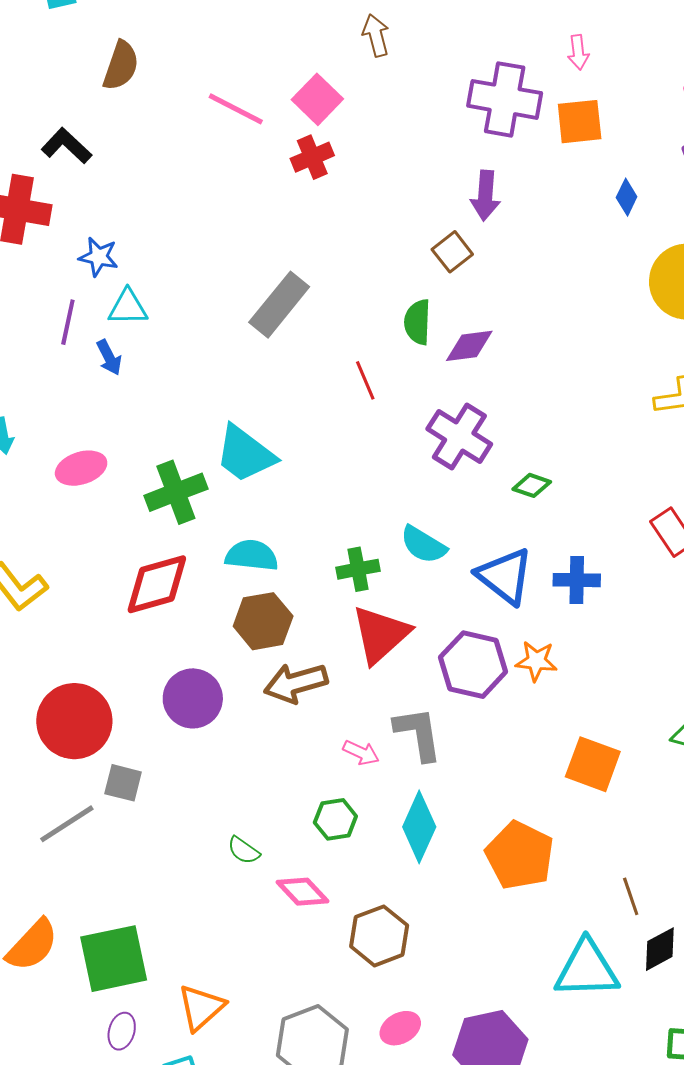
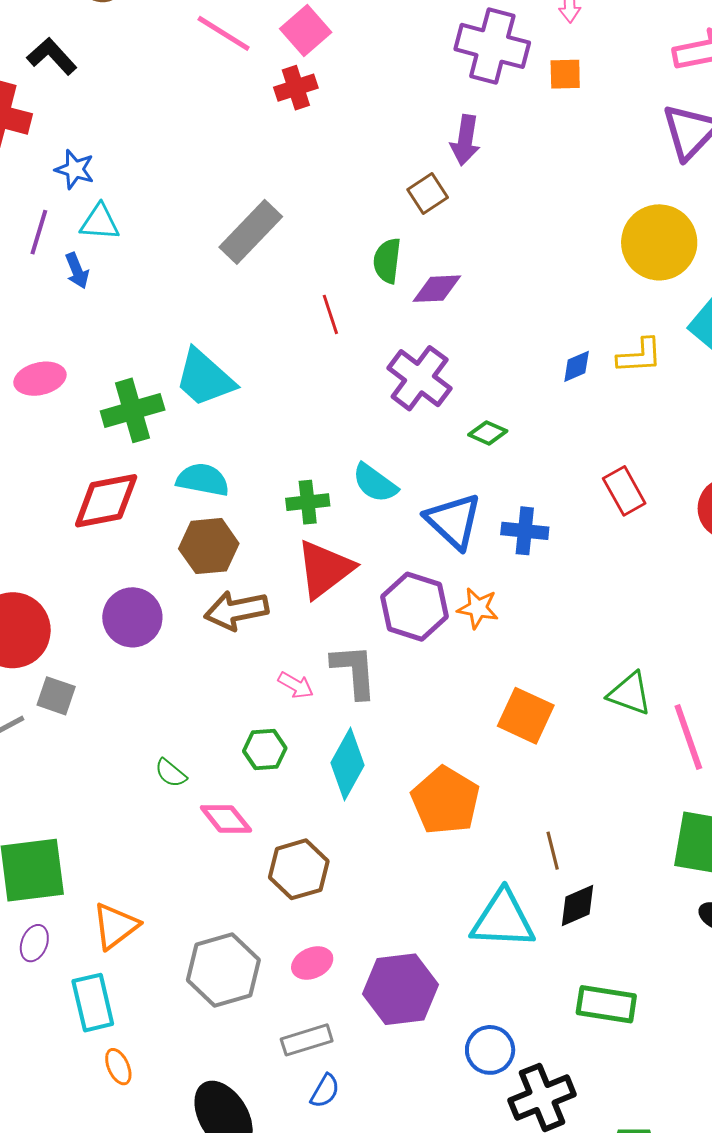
orange square: (580, 122) -> (565, 74), size x0.7
blue diamond: (627, 197) -> (577, 366), moved, turned 36

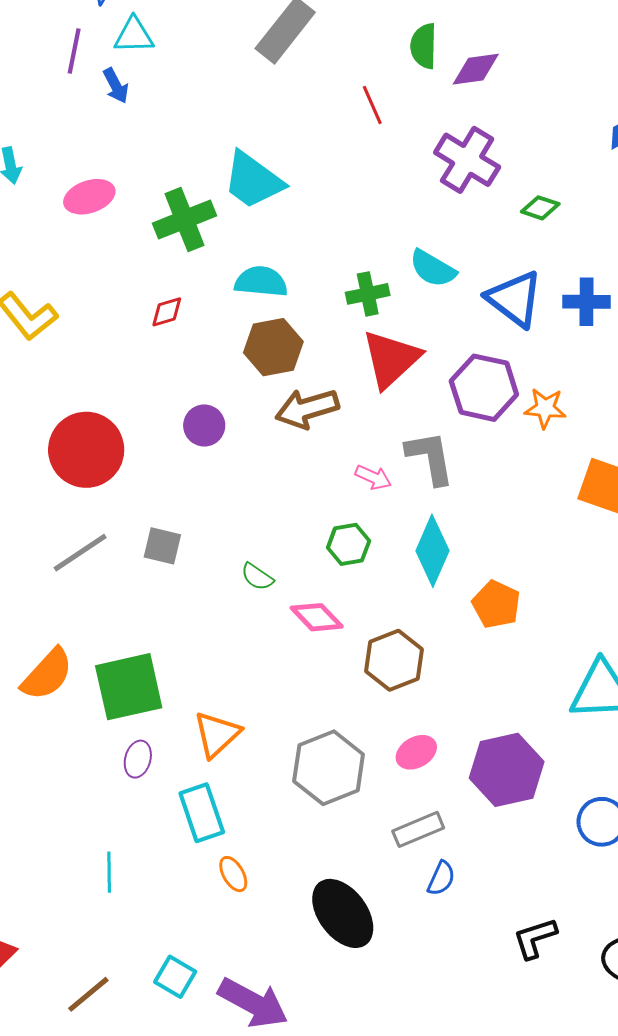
red diamond: (106, 501) -> (167, 312), size x0.5
orange star: (478, 608) -> (545, 408), moved
purple circle: (132, 617) -> (204, 425), size x0.7
gray square: (56, 696) -> (162, 546), moved
orange pentagon: (445, 801) -> (496, 604), moved, size x0.7

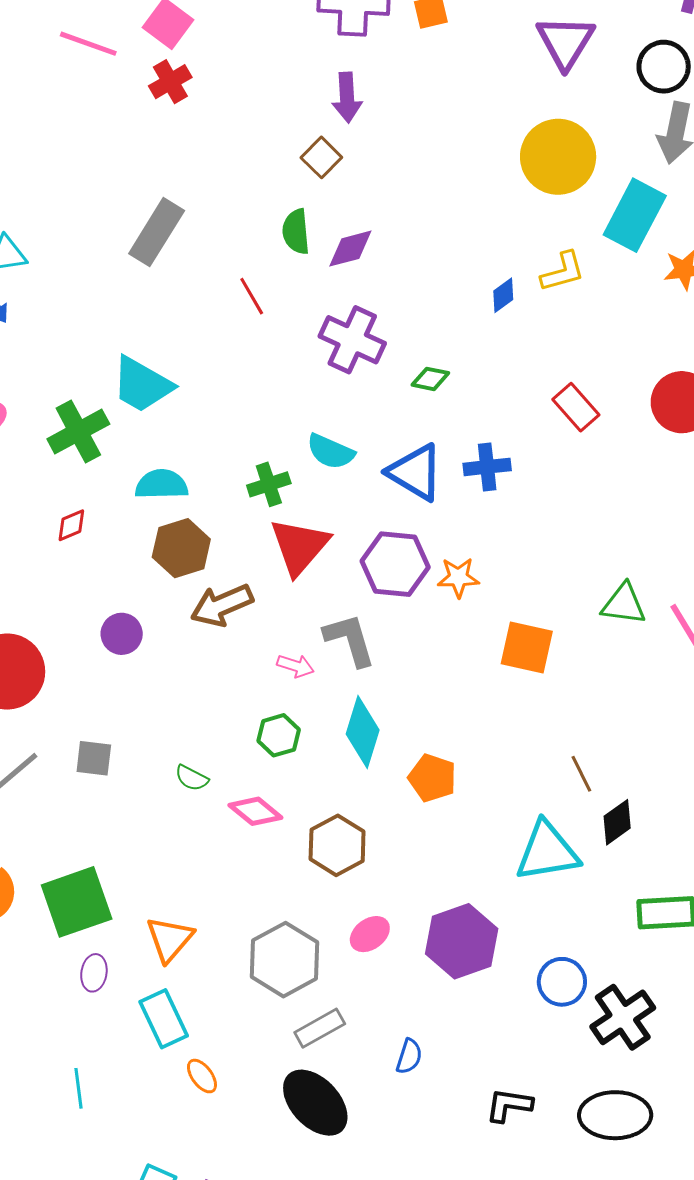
gray rectangle: (418, 829) -> (320, 1028), moved
black L-shape: (535, 938) -> (509, 1105), turned 33

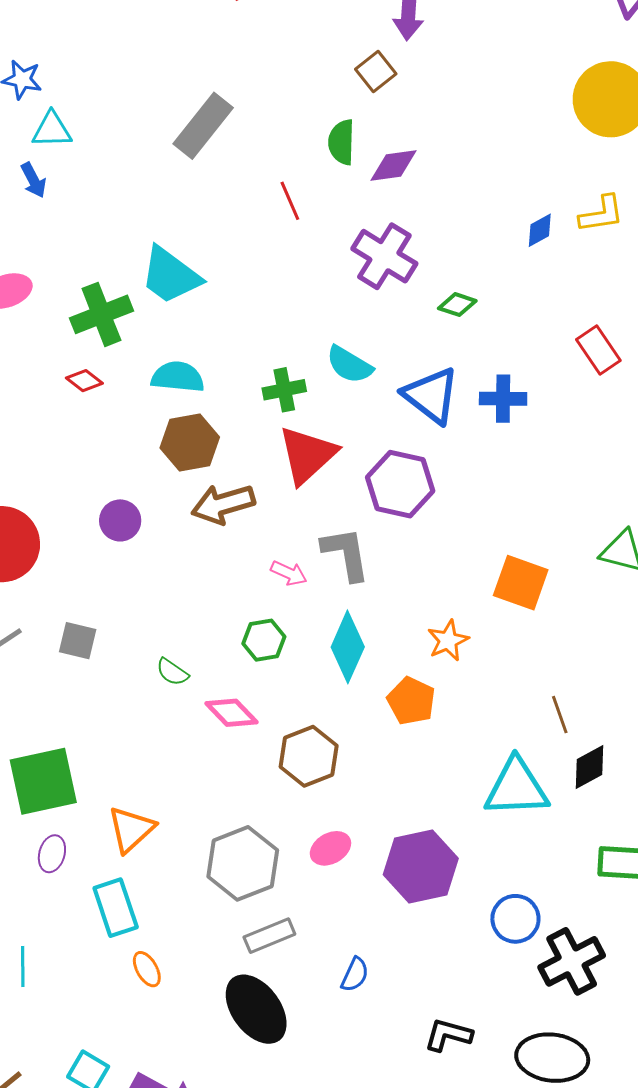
red diamond: (71, 525) -> (84, 381), moved, turned 54
orange star: (458, 577) -> (448, 640), moved, turned -30

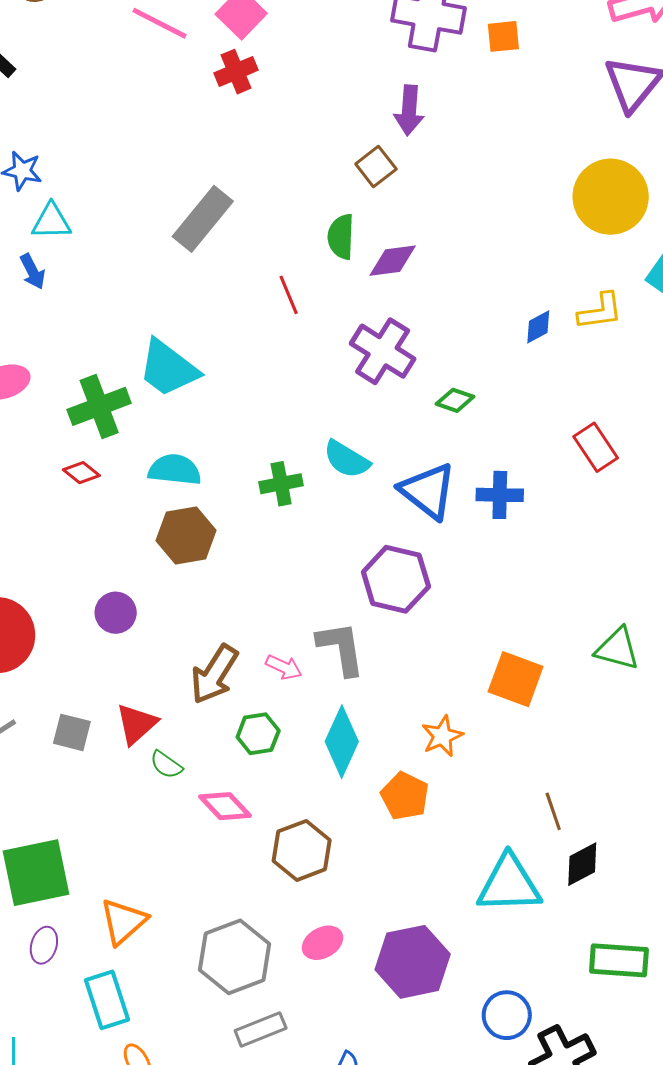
red triangle: (307, 455) -> (136, 724), moved, size x0.7
brown arrow: (223, 504) -> (214, 674), moved, turned -42

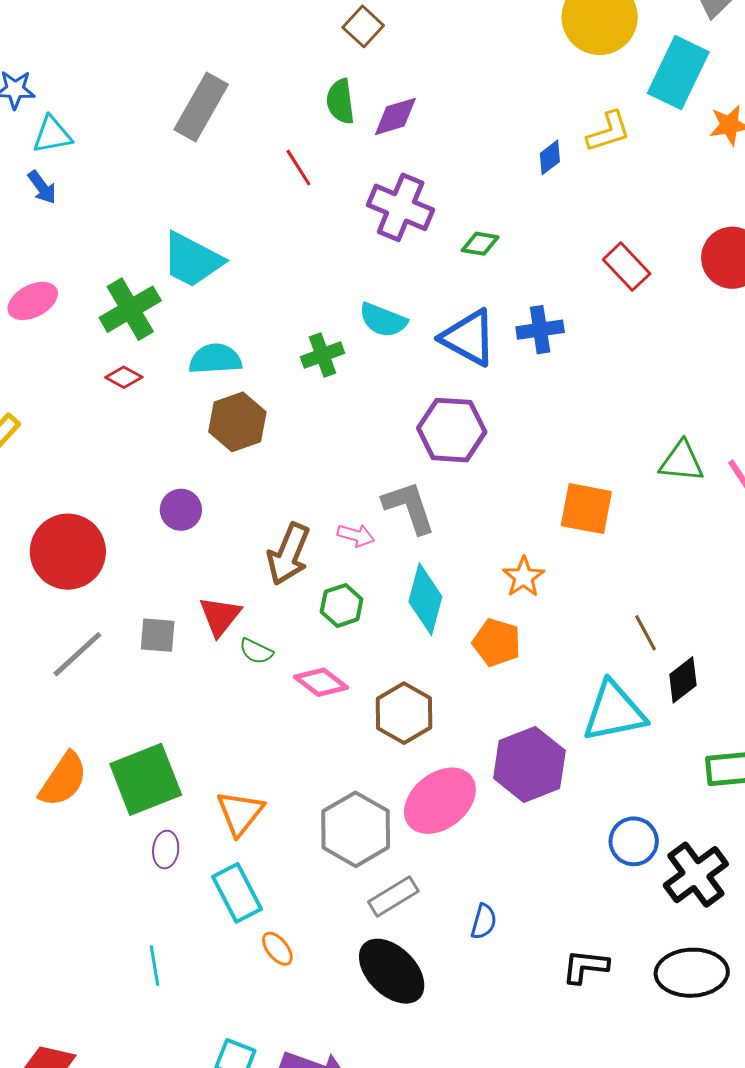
pink ellipse: (323, 943) -> (440, 801), size x1.8
purple hexagon: (413, 962) -> (529, 764), moved

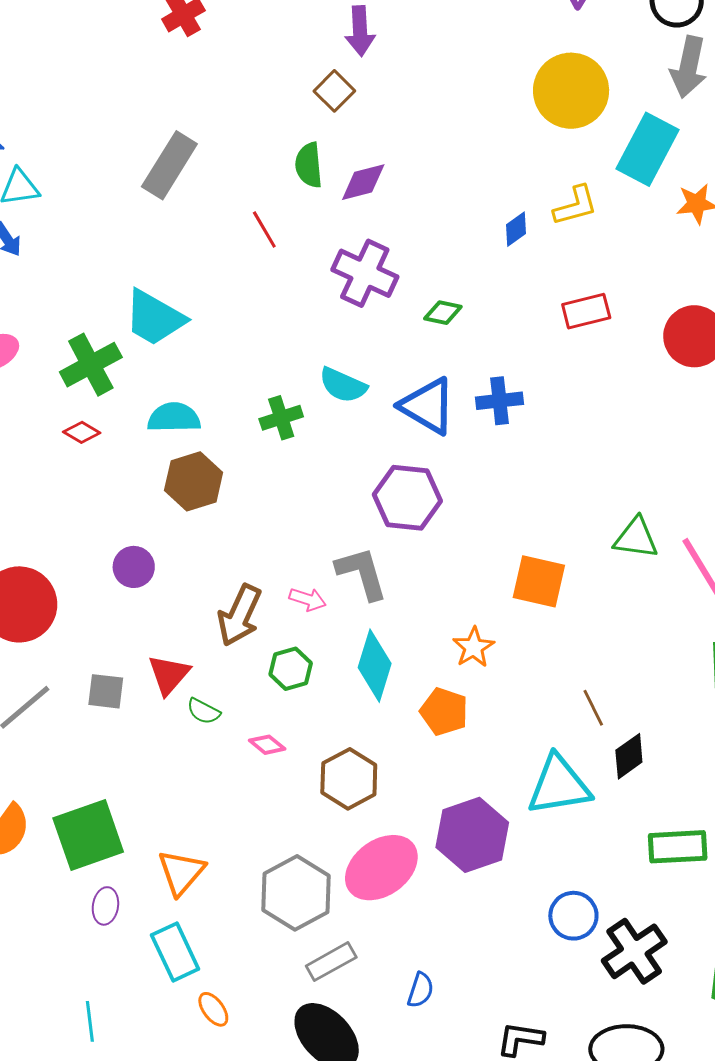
red rectangle: (627, 267) -> (586, 311), moved, turned -63
pink diamond: (321, 682) -> (267, 745), size x0.7

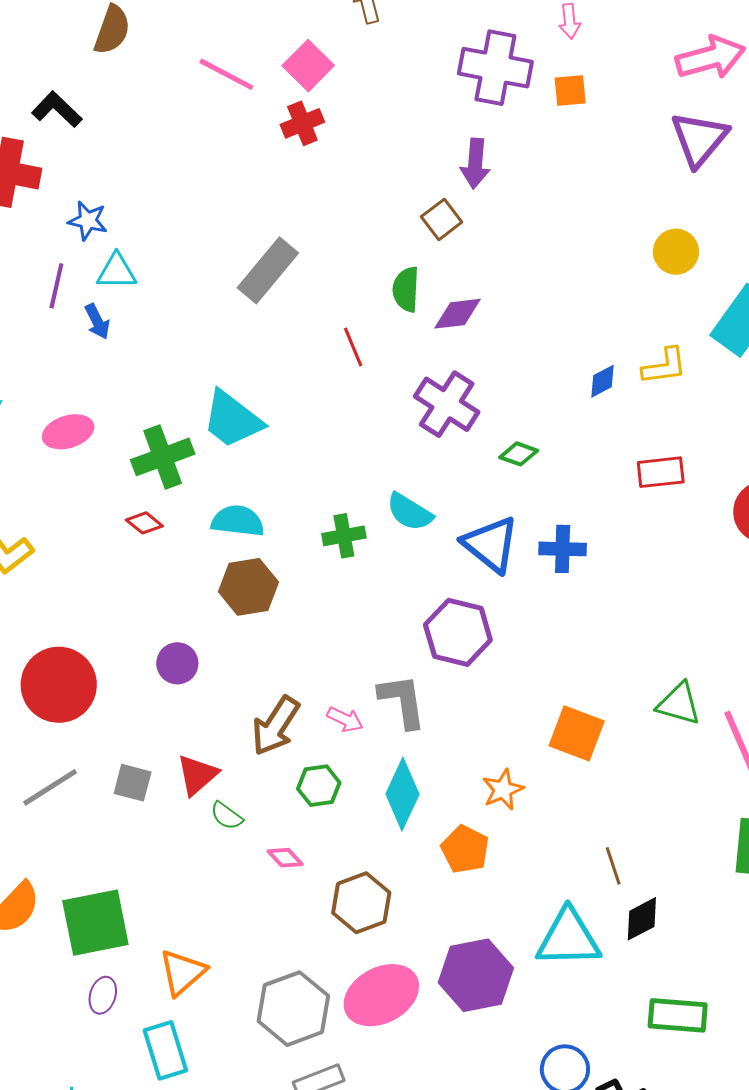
yellow circle: (571, 91) -> (676, 252), size x0.6

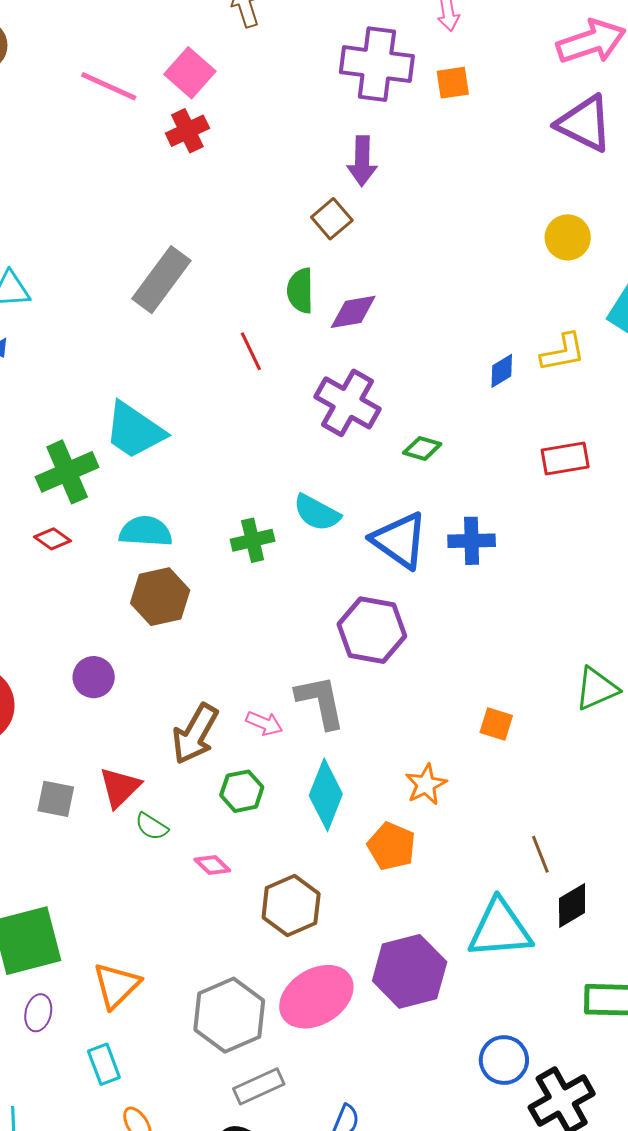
purple triangle: (699, 139) -> (584, 124), turned -40
green triangle: (679, 704) -> (597, 689), turned -36
orange square: (577, 733) -> (496, 724), size x0.6
cyan rectangle: (165, 1050) -> (104, 1064), size x0.7

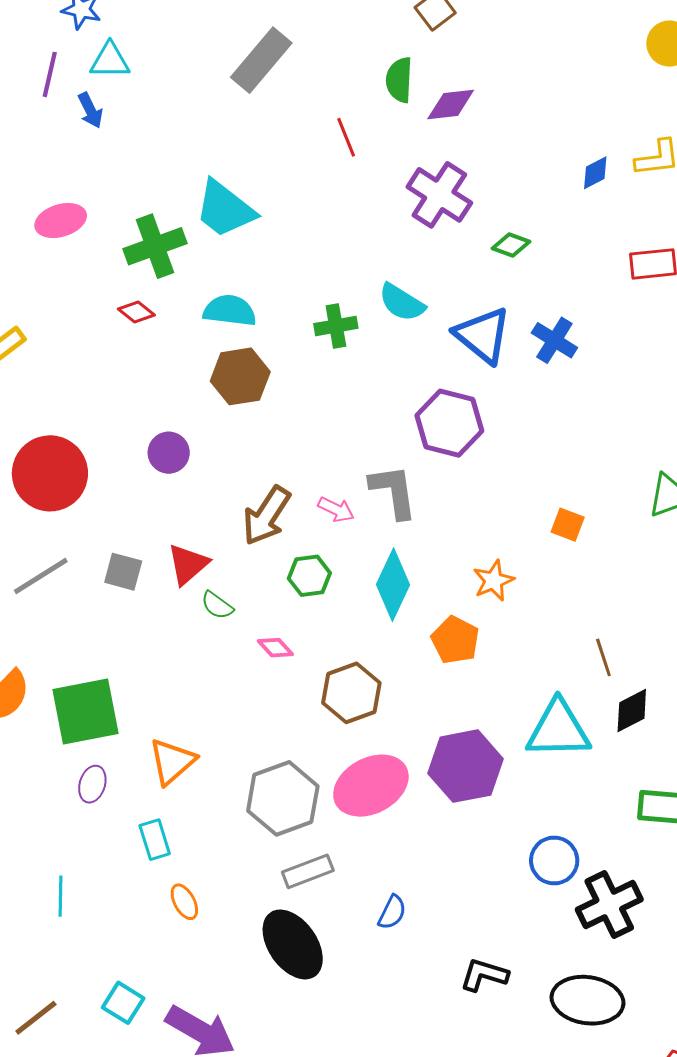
blue cross: (472, 541) -> (554, 340), turned 30

